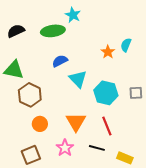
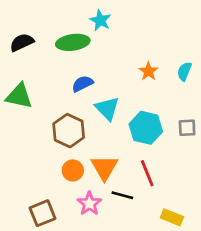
cyan semicircle: (126, 45) -> (184, 71), moved
brown hexagon: (30, 95) -> (69, 131), moved
orange circle: (40, 124) -> (73, 170), moved
black line: (97, 148) -> (122, 195), moved

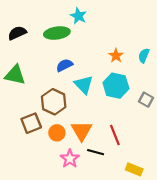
cyan hexagon: (146, 128) -> (116, 86), moved
gray square: (187, 128) -> (146, 100), turned 32
brown square: (42, 213) -> (31, 123), moved

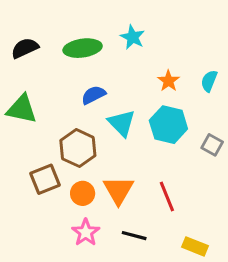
cyan star: (78, 16) -> (133, 37), moved
black line: (96, 152) -> (134, 236), moved
pink star: (70, 159) -> (86, 232), moved

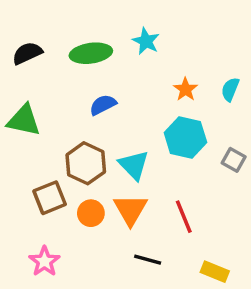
cyan triangle: (122, 123) -> (134, 165), moved
pink star: (86, 232) -> (44, 261), moved

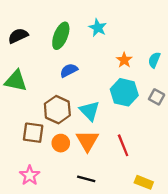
green ellipse: (91, 53) -> (61, 36), turned -60
gray square: (234, 160) -> (157, 97), moved
brown square: (50, 198) -> (33, 133), turned 30
black line: (148, 260) -> (86, 179), moved

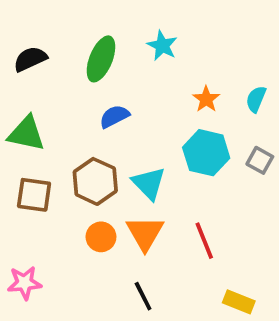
brown square: (33, 133) -> (34, 195), moved
pink star: (30, 175) -> (24, 283), moved, turned 30
black line: (86, 179) -> (143, 296), turned 48

